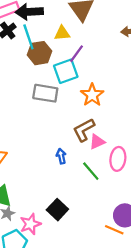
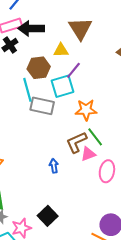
cyan line: (28, 37) -> (27, 90), moved
orange star: (92, 95) -> (86, 110), turned 30
green line: (91, 171) -> (95, 137), moved

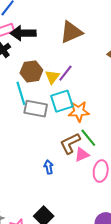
brown triangle: (80, 29) -> (71, 32), turned 40
yellow triangle: (61, 50) -> (52, 77), moved, turned -49
cyan square: (62, 86) -> (62, 101), moved

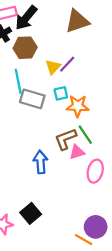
black arrow: (23, 33) -> (26, 18), turned -55
brown hexagon: (31, 71) -> (25, 48), moved
cyan square: (62, 101) -> (61, 93), size x0.6
blue arrow: (49, 167) -> (40, 162), size x1.5

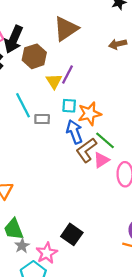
brown hexagon: (25, 48) -> (34, 56), moved
cyan square: (61, 93) -> (69, 106), turned 32
gray rectangle: (32, 99) -> (42, 119), size x0.6
blue arrow: (40, 162) -> (74, 132), moved

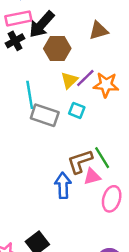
brown triangle: (66, 29) -> (98, 31), size x0.7
orange star: (90, 114) -> (106, 85), moved
gray rectangle: (42, 119) -> (45, 115), size x1.6
blue arrow: (74, 132) -> (63, 185), moved

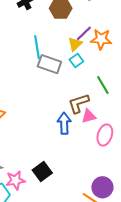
yellow triangle: (69, 80) -> (75, 44), moved
cyan square: (77, 110) -> (76, 61), turned 32
green line: (102, 158) -> (103, 85), moved

